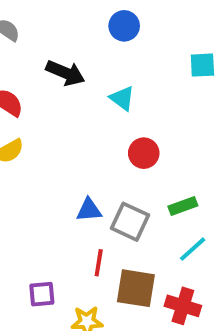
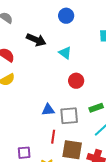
gray square: (130, 222) -> (69, 116), turned -30

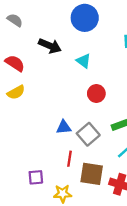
blue circle: (66, 16) -> (85, 18), size x1.5
gray square: (69, 116) -> (88, 134), turned -36

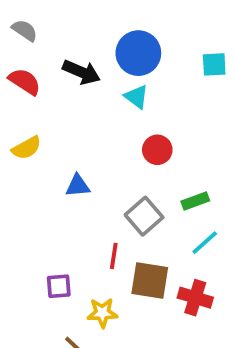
blue circle: (85, 18) -> (138, 53), moved
red semicircle: (15, 63) -> (25, 82), moved
blue triangle: (64, 127) -> (78, 186), moved

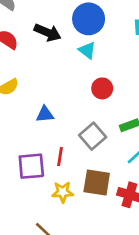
red line: (114, 256) -> (60, 157), moved
purple square: (59, 286) -> (31, 166), moved, size x1.5
yellow star: (102, 313) -> (63, 192), moved

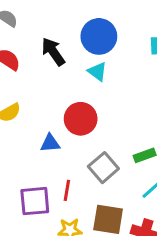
black arrow: (48, 33) -> (53, 52), turned -148
red circle: (102, 88) -> (81, 119), moved, size x1.4

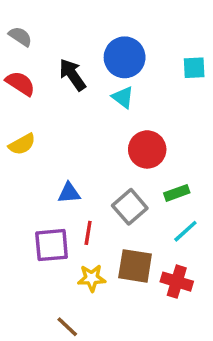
red circle: (81, 119) -> (147, 149), moved
blue triangle: (50, 143) -> (69, 193), moved

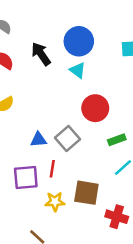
gray square: (130, 207) -> (67, 138), moved
red cross: (177, 282) -> (117, 217), moved

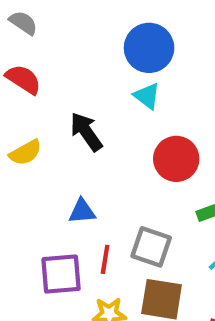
black arrow: (41, 54) -> (86, 132), moved
gray square: (67, 138) -> (151, 247), moved, turned -30

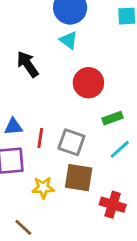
blue triangle: (82, 211) -> (13, 127), moved
red line: (105, 259) -> (40, 138), moved

